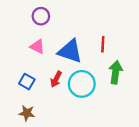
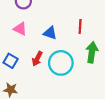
blue triangle: (70, 51) -> (50, 33), size x0.6

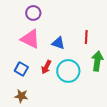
pink triangle: (20, 29) -> (30, 39), size x1.5

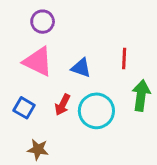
brown star: (21, 96) -> (38, 149), moved

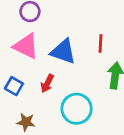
blue triangle: (81, 68) -> (63, 51), size x1.5
cyan circle: (96, 111) -> (77, 109), moved

